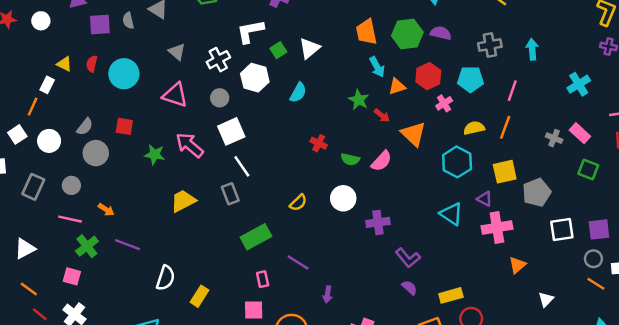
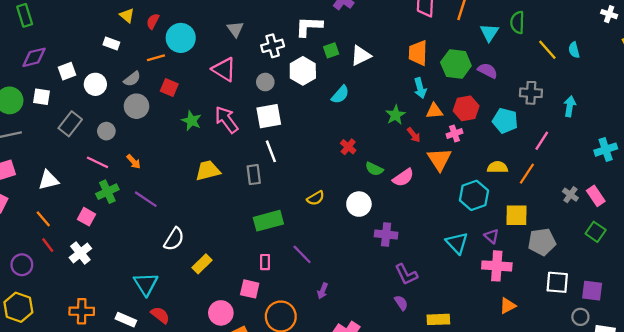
white rectangle: (47, 85) -> (111, 44), moved, turned 70
pink cross: (444, 103) -> (455, 133), moved
orange line: (33, 107) -> (156, 58), moved, turned 36

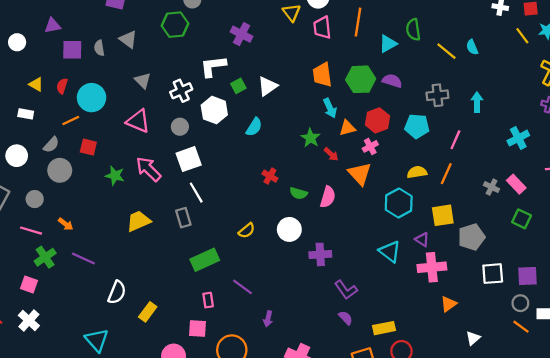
cyan triangle: (489, 33) -> (388, 44), turned 36
pink semicircle: (403, 178) -> (328, 197), turned -30

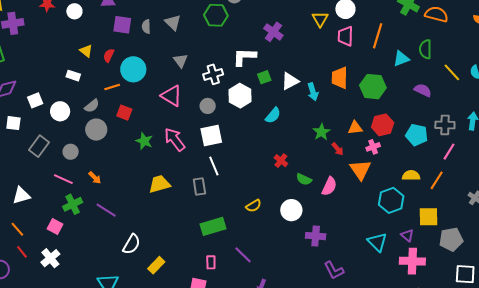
purple semicircle: (392, 81) -> (423, 90), moved
gray cross: (437, 95) -> (445, 125), moved
cyan arrow: (330, 108) -> (313, 92), moved

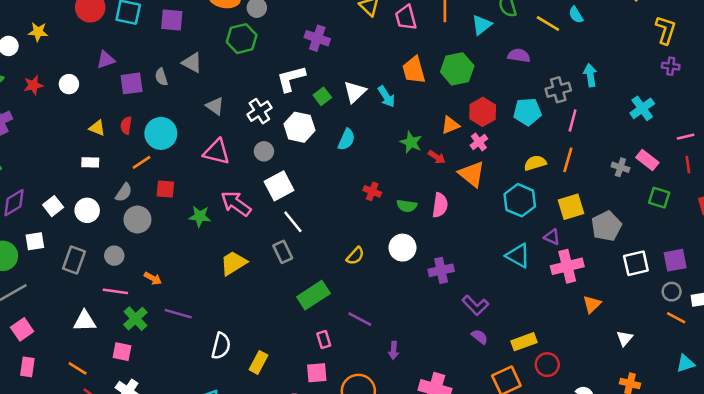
white triangle: (21, 195) -> (85, 321), moved, turned 30

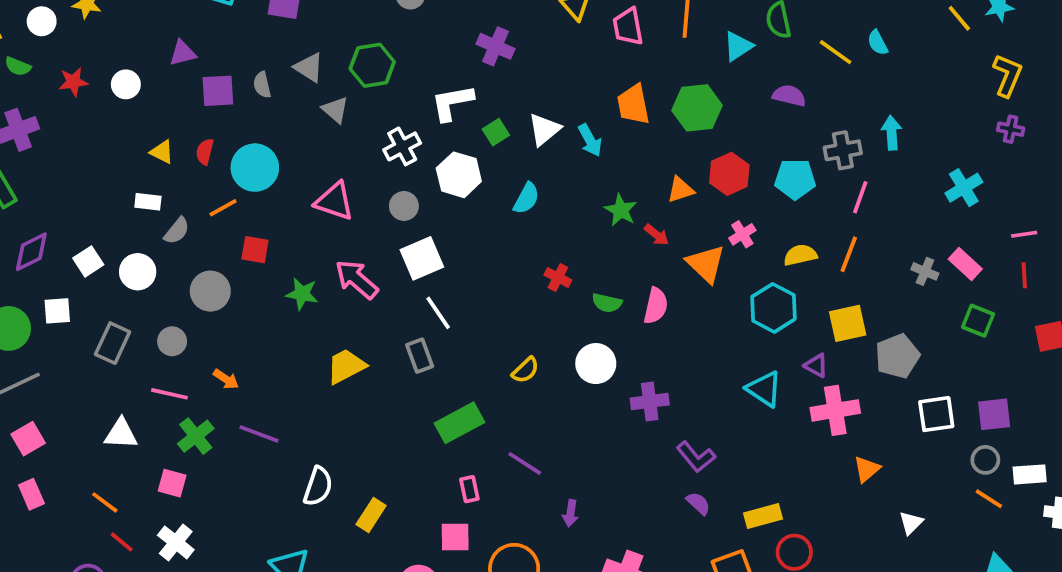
green hexagon: (242, 39) -> (372, 65), moved
gray triangle: (215, 106) -> (335, 110), moved
pink cross: (479, 142) -> (742, 234), moved
gray semicircle: (124, 192) -> (177, 231), moved
pink rectangle: (27, 367) -> (31, 494), turned -36

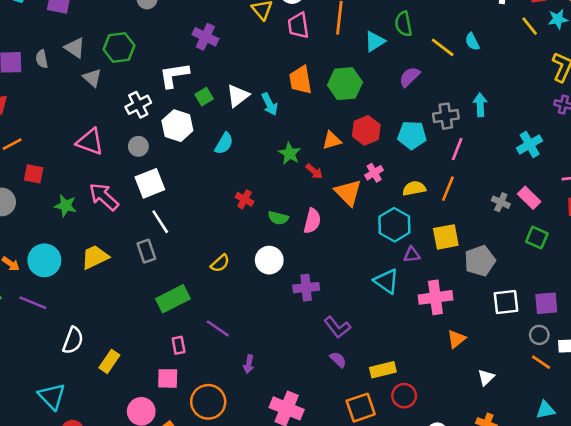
purple semicircle: (789, 96) -> (409, 77), turned -60
cyan circle: (255, 168) -> (44, 260), moved
purple triangle: (816, 366) -> (412, 255), moved, turned -36

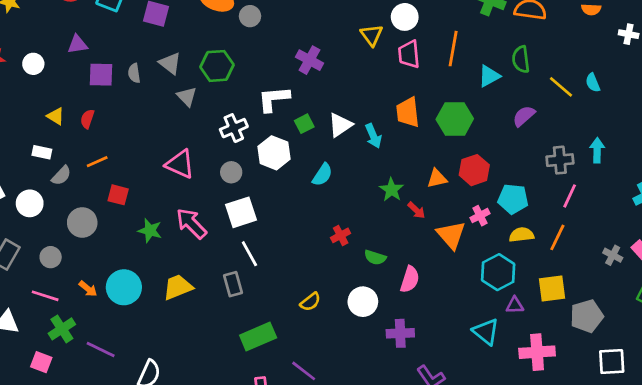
cyan pentagon: (412, 135) -> (513, 199), moved
red cross: (245, 199) -> (341, 235), turned 30
pink semicircle: (312, 221) -> (410, 279), moved
purple line: (33, 303) -> (101, 350), moved

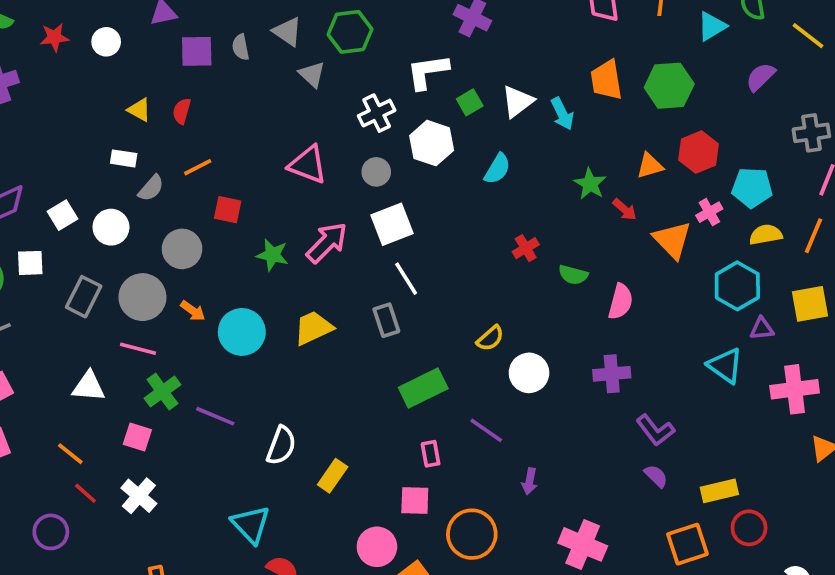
pink arrow: (191, 224) -> (327, 243), turned 92
gray circle: (51, 257) -> (142, 297), size x1.6
orange arrow: (88, 289) -> (193, 311), moved
white circle: (363, 302) -> (529, 373), moved

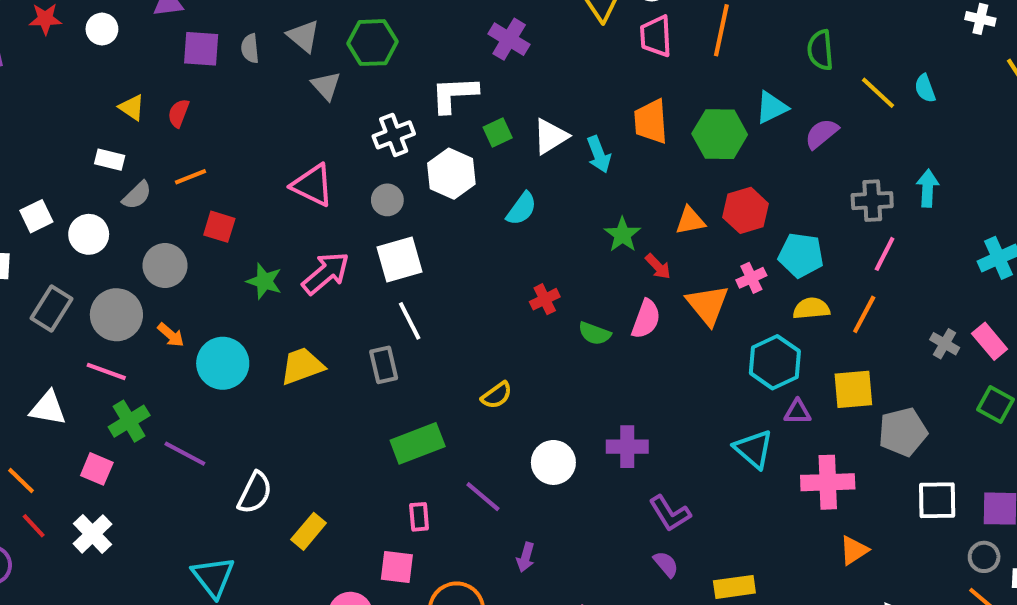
cyan triangle: (712, 26) -> (772, 107), moved
pink semicircle: (621, 302) -> (646, 319), moved
white circle: (529, 373) -> (553, 462), moved

